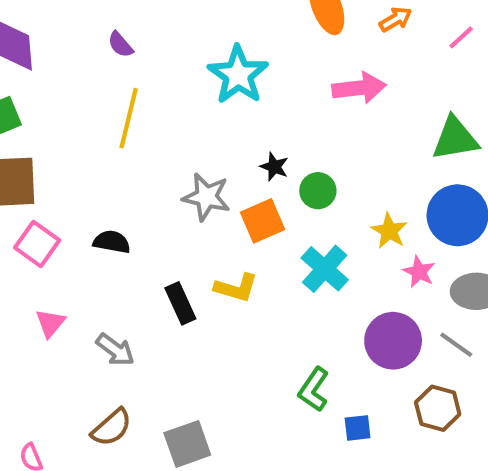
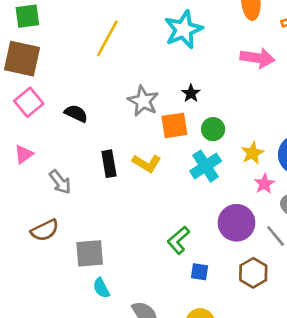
green circle: (318, 191) -> (213, 129), moved

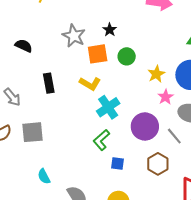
yellow L-shape: (147, 163) -> (90, 84), moved
cyan cross: (206, 166) -> (108, 107), moved
gray square: (90, 253) -> (33, 132), moved

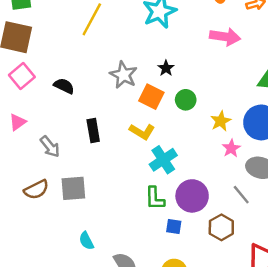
orange square: (98, 54) -> (151, 97), turned 35
purple circle: (145, 126) -> (192, 196), moved
green L-shape: (101, 140) -> (155, 198), turned -50

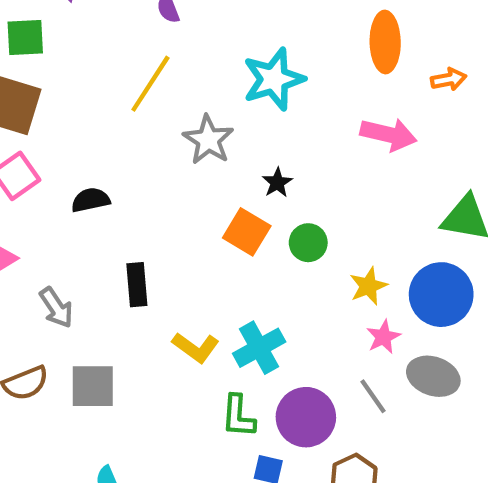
gray star: (124, 75) -> (208, 140), moved
black semicircle: (64, 86) -> (91, 200), turned -42
yellow L-shape: (142, 132) -> (196, 347), moved
gray line: (241, 195) -> (373, 396), moved

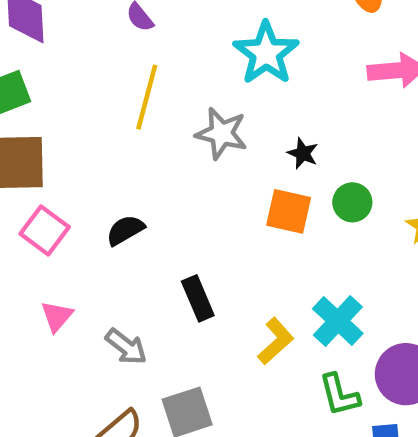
yellow L-shape: (196, 347) -> (276, 341), turned -60

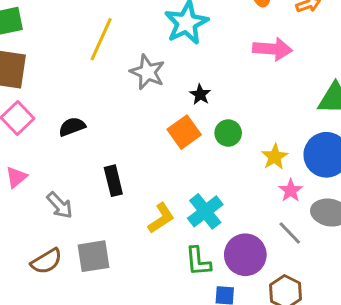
orange square: (289, 211) -> (184, 132), turned 32

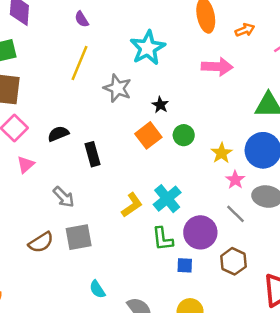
pink triangle: (16, 177) -> (26, 165), moved
black rectangle: (113, 181) -> (93, 154), moved
gray arrow: (60, 205) -> (64, 197), moved

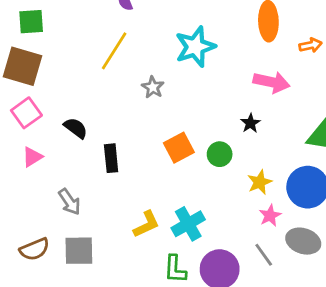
gray star: (118, 88) -> (153, 87), size x0.7
black star: (160, 105) -> (250, 123), moved
black semicircle: (58, 134) -> (76, 128), turned 50

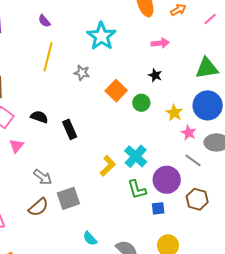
pink arrow: (271, 82) -> (160, 43), size x0.7
orange square: (179, 148) -> (116, 91), moved
gray arrow: (70, 202) -> (43, 177), moved

